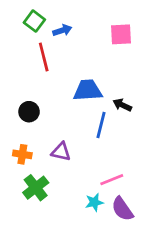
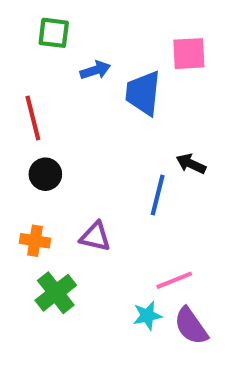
green square: (34, 21) -> (54, 33), turned -30
blue arrow: (62, 30) -> (95, 70), moved
red line: (44, 57) -> (33, 118), moved
blue trapezoid: (88, 90) -> (143, 93), moved, turned -80

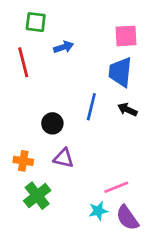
blue trapezoid: (143, 93) -> (120, 72), moved
red line: (33, 118) -> (23, 62), moved
black circle: (45, 174) -> (52, 123), moved
blue line: (158, 195) -> (91, 107), moved

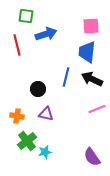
blue arrow: (64, 47) -> (46, 34), size x1.5
black arrow: (127, 110) -> (92, 79), size x1.5
pink line: (116, 187) -> (97, 109), moved
cyan star: (98, 211) -> (45, 152), moved

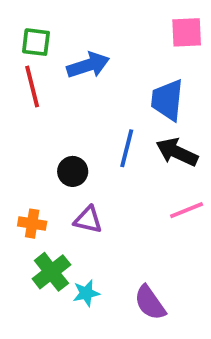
green square: (26, 16) -> (36, 42), moved
pink square: (91, 26) -> (187, 32), moved
purple semicircle: (92, 157) -> (150, 303), moved

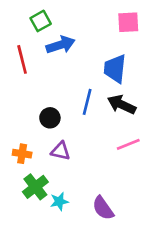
green square: (36, 42) -> (41, 21), moved, turned -36

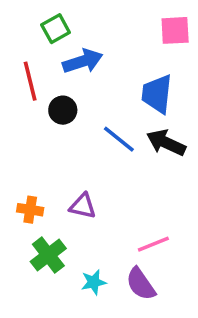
blue line: (87, 102) -> (119, 139), turned -65
black circle: (50, 118) -> (63, 110), moved
pink line: (128, 144) -> (153, 244), moved
cyan star: (59, 201) -> (94, 282), moved

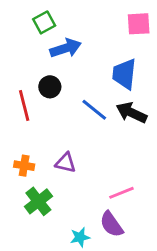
red line: (30, 81) -> (24, 105), moved
cyan star: (94, 282) -> (80, 237), moved

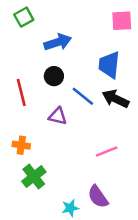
green square: (44, 22) -> (24, 17), moved
black circle: (50, 87) -> (54, 76), moved
purple triangle: (66, 163) -> (58, 116), moved
pink line: (121, 193) -> (107, 151), moved

